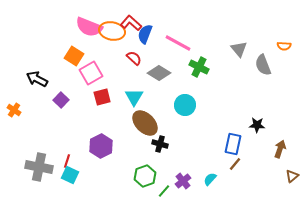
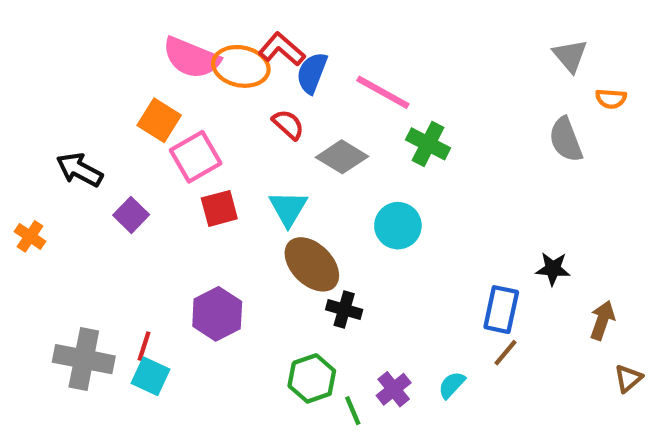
gray triangle: (239, 49) -> (570, 56), moved
green line: (164, 191) -> (353, 411), turned -64

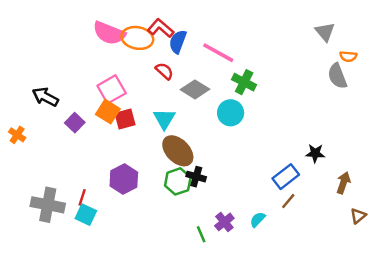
orange square: (159, 120) -> (108, 112), moved
gray semicircle: (566, 140) -> (337, 76), moved
cyan circle: (398, 226) -> (231, 113), moved
blue rectangle: (501, 310) -> (286, 177), turned 40
green hexagon: (312, 378) -> (178, 181), moved

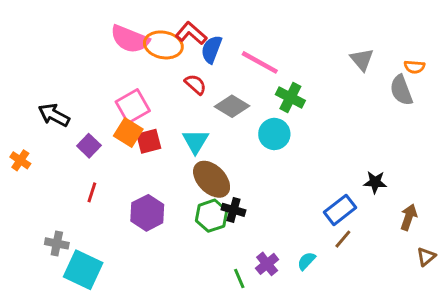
gray triangle: (325, 32) -> (362, 60), moved
red line: (82, 197) -> (92, 192), moved
gray cross: (48, 205) -> (57, 243), size x0.6
cyan square: (86, 215) -> (83, 270), moved, size x1.5

